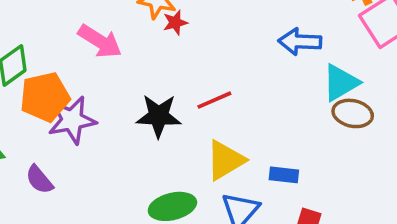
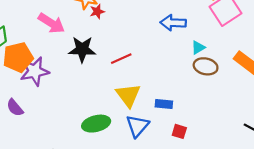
cyan triangle: (341, 83) -> (198, 48), size x0.6
black star: (159, 116) -> (82, 49), moved
yellow triangle: (225, 160) -> (128, 95), turned -36

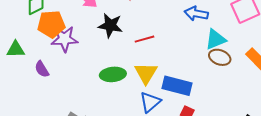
cyan triangle: (198, 48) -> (216, 39), size x1.6
blue rectangle: (164, 104) -> (177, 86), size x1.8
green ellipse: (96, 124) -> (113, 74), moved

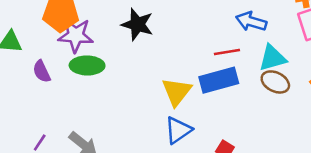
red line: (145, 39) -> (227, 52), moved
green ellipse: (113, 74) -> (87, 65), moved
blue rectangle: (177, 86) -> (219, 80), moved, turned -36

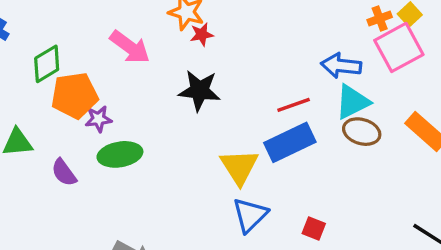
blue arrow: (251, 21) -> (341, 66), moved
black star: (137, 24) -> (199, 91), moved
purple star: (76, 35) -> (98, 119), size x0.6

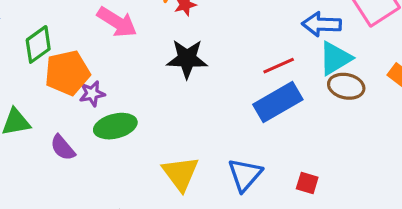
yellow triangle: (239, 167) -> (180, 173), moved

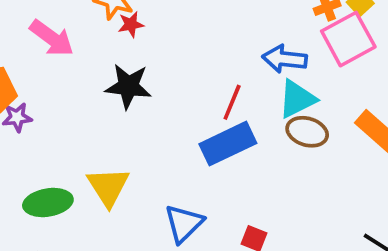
red line: (279, 66) -> (232, 102), turned -48
green ellipse: (115, 126) -> (48, 202), moved
yellow triangle: (180, 173) -> (108, 187), moved

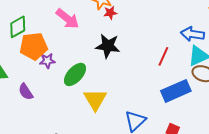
blue rectangle: (228, 144) -> (176, 91), moved
green ellipse: (48, 202) -> (75, 74), moved, turned -40

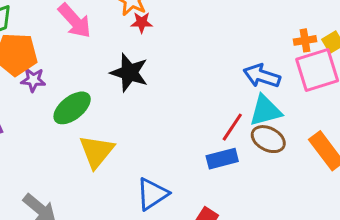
red line: (163, 56) -> (232, 127), moved
blue rectangle: (176, 91) -> (222, 159), size x0.7

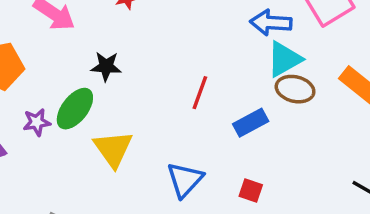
black star: (129, 73) -> (106, 66), moved, size x0.7
purple star: (33, 80) -> (37, 122), moved
red line: (232, 127) -> (200, 93), moved

